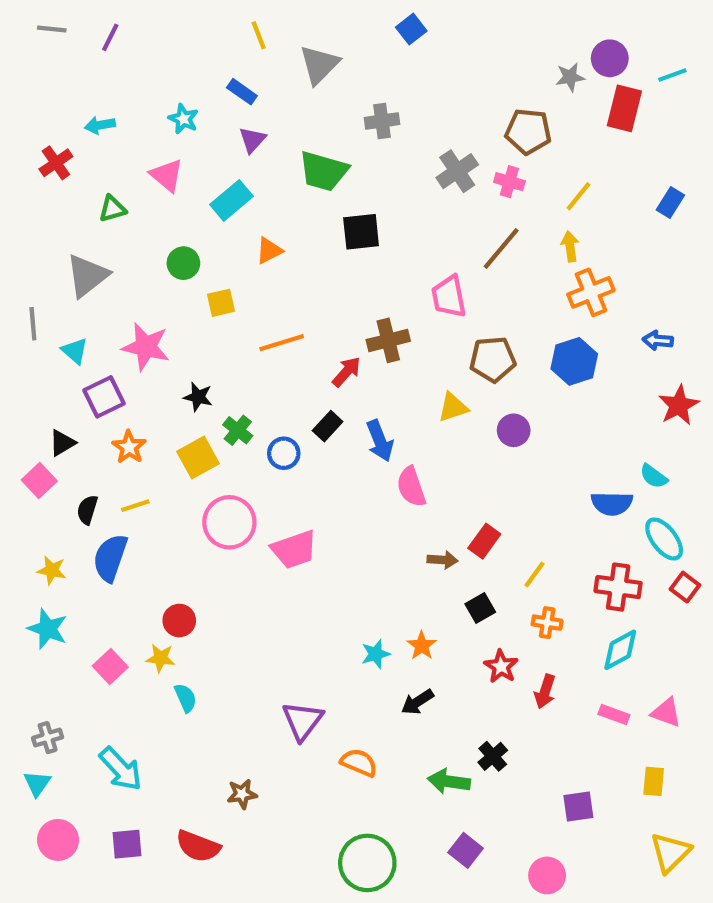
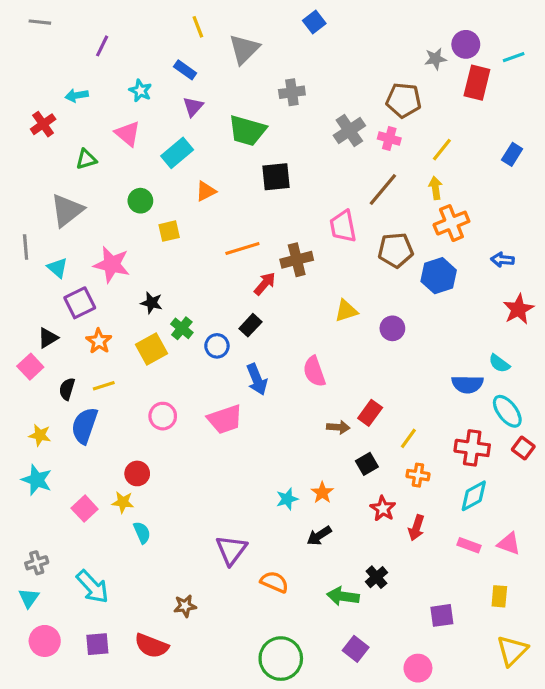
purple line: (110, 37) -> (102, 46), moved
orange line: (282, 343) -> (242, 249), moved
brown pentagon: (493, 359) -> (396, 250), moved
blue arrow: (380, 441) -> (257, 379), moved
pink circle: (229, 522) -> (163, 416), moved, size x0.7

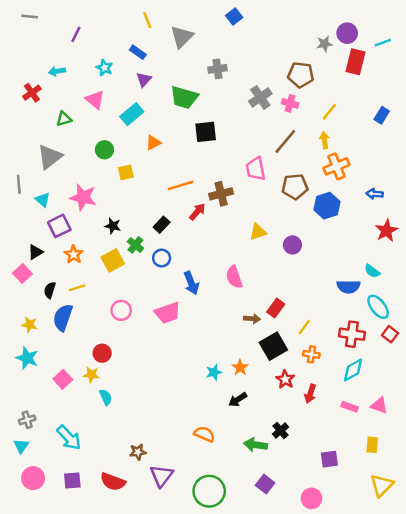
black rectangle: (250, 325) -> (162, 225), moved
black square: (367, 464) -> (273, 346), size x1.6
purple triangle: (231, 550) -> (162, 476), moved

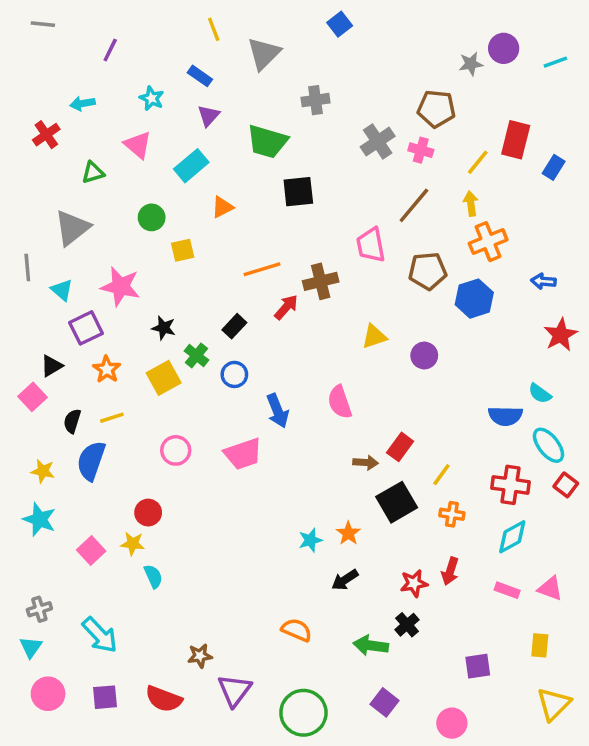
red rectangle: (355, 62) -> (516, 140), moved
red star: (285, 379) -> (414, 583), moved, turned 30

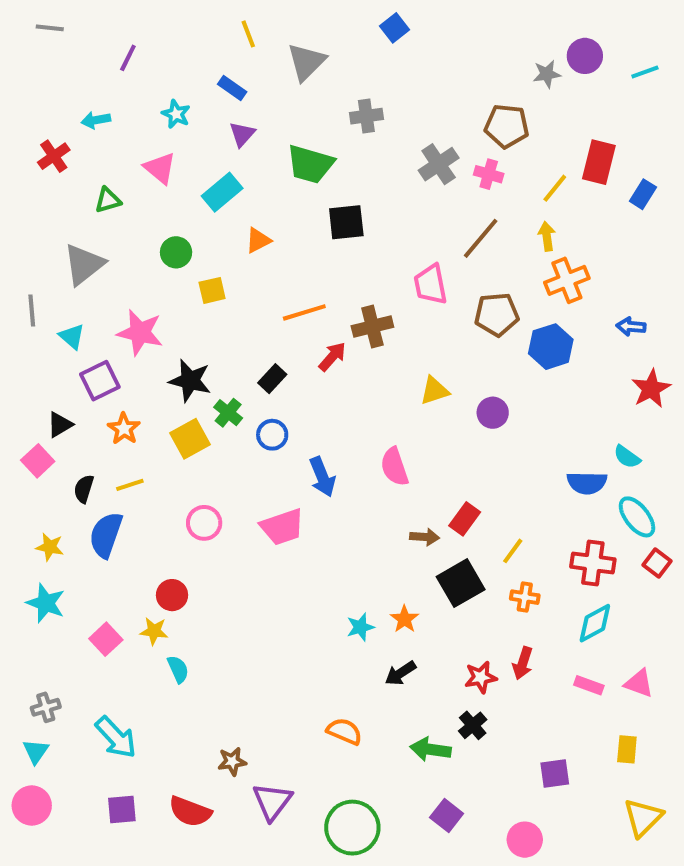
black star: (164, 328) -> (190, 381), size x1.5
pink circle: (48, 694) -> (32, 806), moved

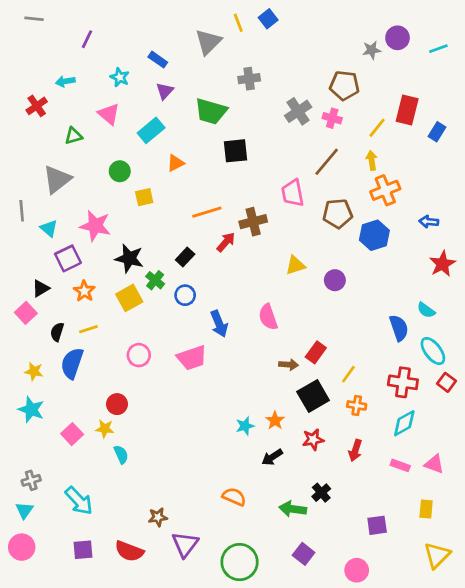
yellow line: (248, 34) -> (238, 23), moved
blue semicircle: (587, 483) -> (399, 328), turned -110
red star: (481, 677) -> (313, 440), moved

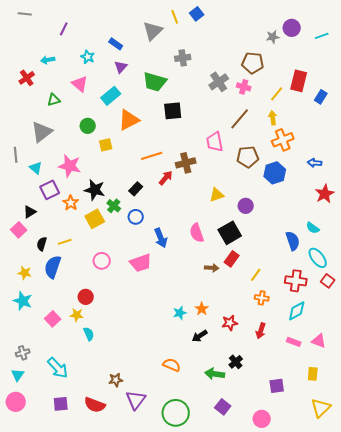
orange triangle: (176, 163) -> (129, 120), size x1.6
orange star: (84, 291) -> (71, 203), moved
black square: (313, 396) -> (230, 233), moved

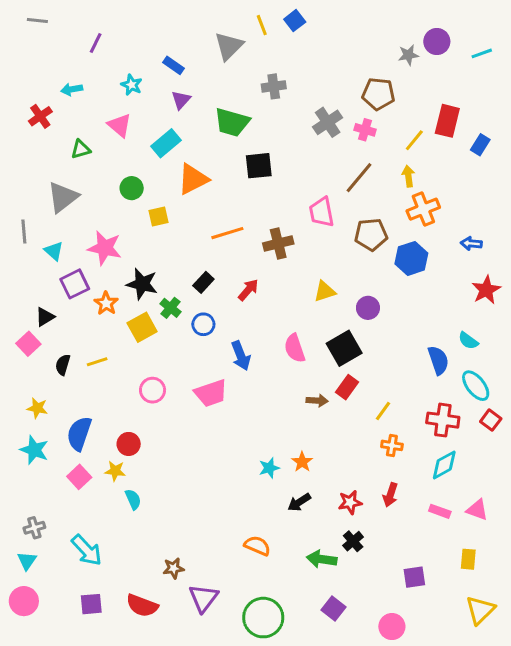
red arrow: (166, 178) -> (248, 290), moved
blue semicircle: (53, 267) -> (79, 434), moved
red star: (230, 323) -> (350, 502), moved

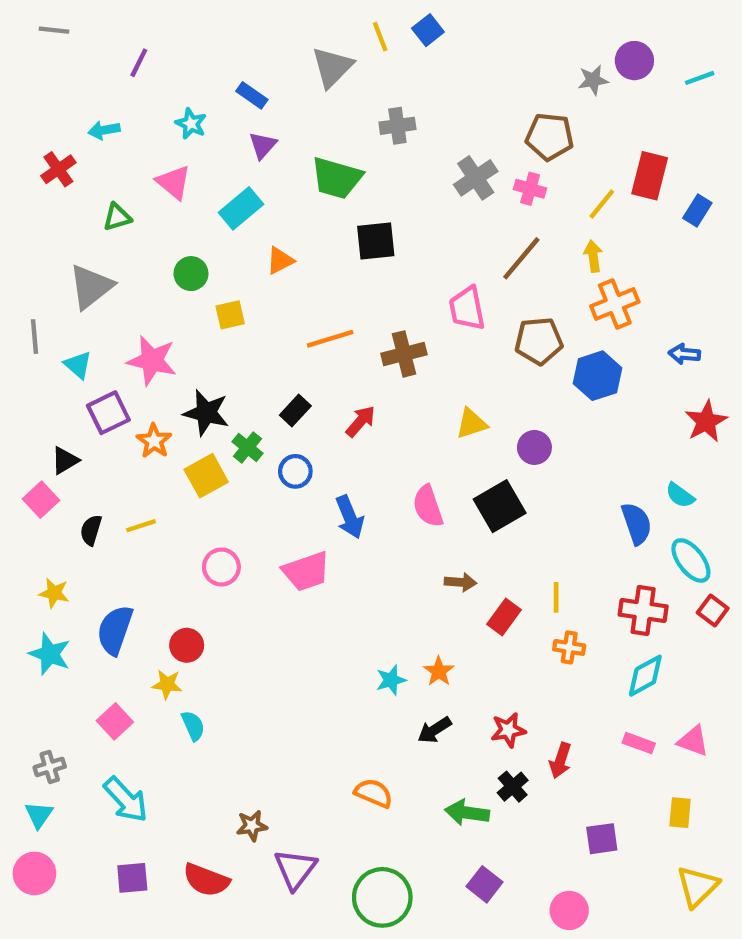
orange triangle: (193, 179) -> (280, 261), size x0.6
red rectangle: (347, 387) -> (504, 617), moved
yellow line: (383, 411) -> (556, 597), turned -36
pink square: (79, 477) -> (115, 721), moved
red arrow: (390, 495) -> (560, 760), moved

